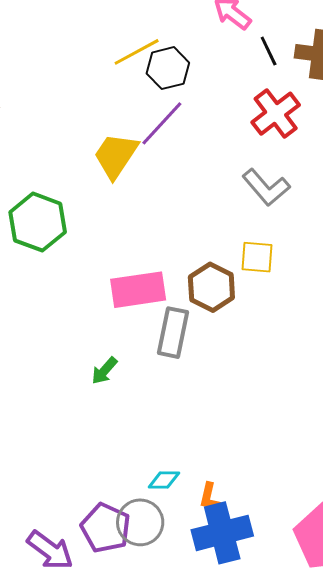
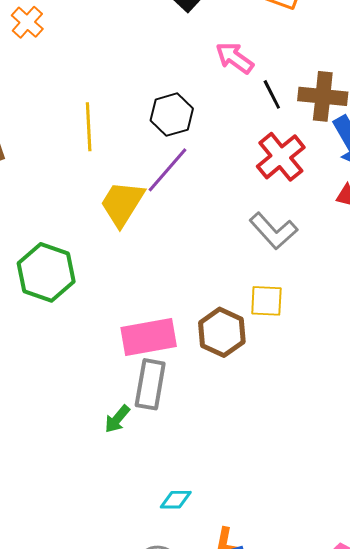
yellow line: (137, 52) -> (89, 127), moved, turned -63
gray rectangle: (173, 333) -> (150, 384), moved
cyan diamond: (164, 480) -> (176, 500), moved

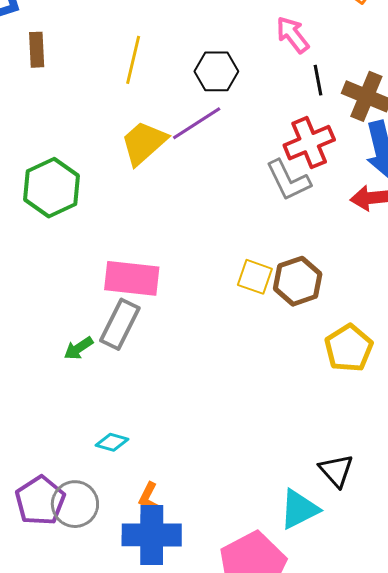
gray L-shape: (273, 231) -> (288, 180), moved
brown hexagon: (222, 332) -> (298, 281), moved

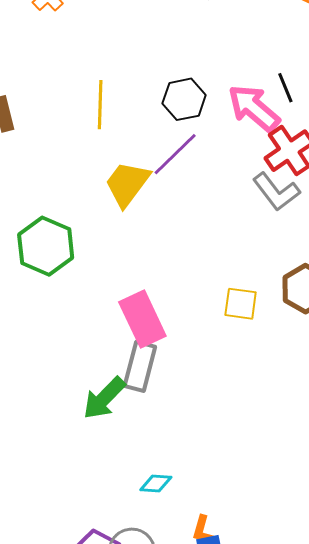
pink arrow: (293, 35) -> (254, 108), moved, size x1.4
yellow square: (255, 277) -> (241, 304), moved
pink rectangle: (132, 278) -> (142, 319), turned 70
green arrow: (79, 348) -> (104, 398), size x1.6

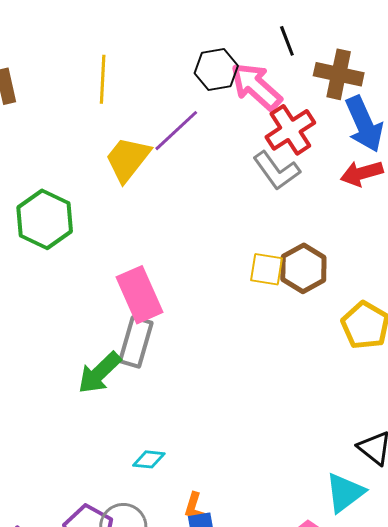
black line: (285, 88) -> (287, 41), moved
black hexagon: (184, 99) -> (216, 70), moved
yellow square: (241, 304) -> (266, 269), moved

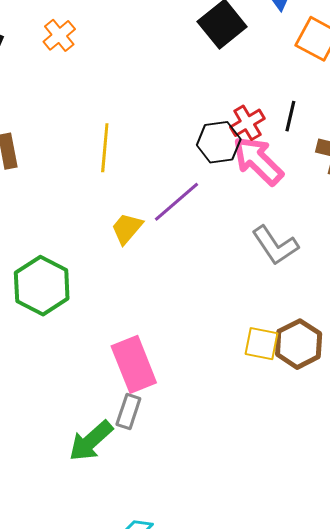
black line: (287, 41) -> (290, 116), turned 32
red cross: (290, 130) -> (247, 123), moved, size x0.7
yellow trapezoid: (128, 159) -> (127, 228), size x0.7
gray rectangle: (136, 342) -> (128, 411), size x0.7

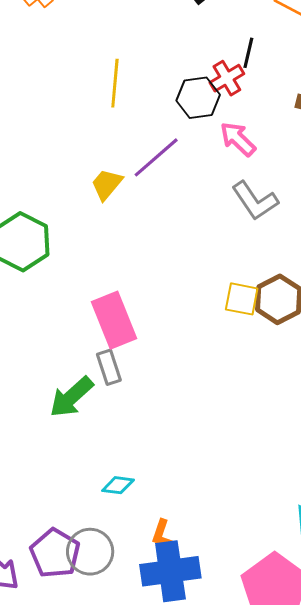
black line: (290, 116) -> (248, 53), moved
yellow line: (105, 148) -> (115, 83), moved
pink arrow: (258, 161) -> (238, 139), moved, size x0.7
gray rectangle: (128, 411) -> (109, 367), turned -36

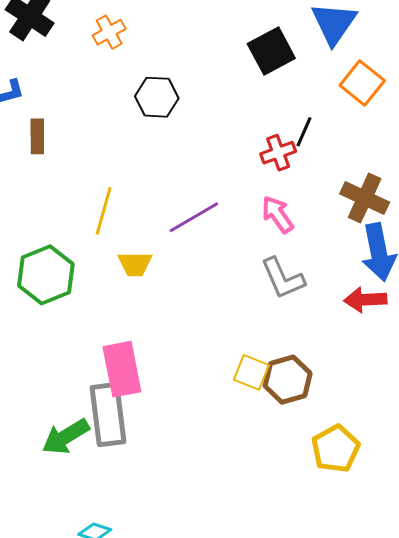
yellow line: (115, 83) -> (104, 211), moved
black hexagon: (198, 98) -> (157, 97), moved
yellow trapezoid: (107, 184) -> (135, 264), moved, turned -141
gray rectangle: (109, 367) -> (108, 415), size x1.8

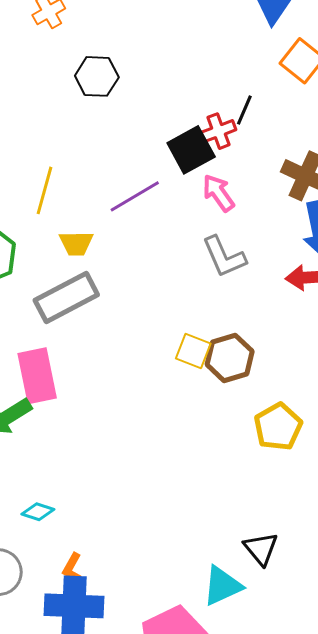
black square: (271, 51) -> (191, 150), moved
pink rectangle: (122, 369) -> (37, 376), moved
gray rectangle: (108, 415) -> (66, 297), moved, turned 70

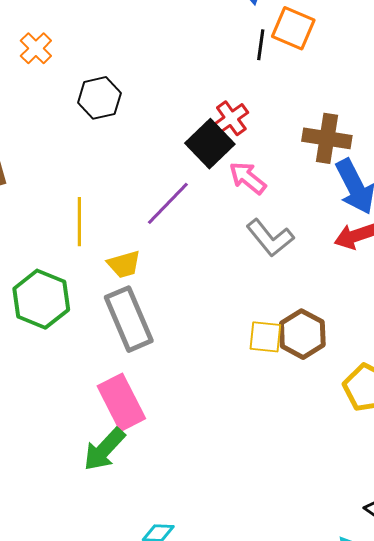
black line: (244, 110) -> (261, 45), moved
gray rectangle: (66, 297) -> (129, 319), turned -70

